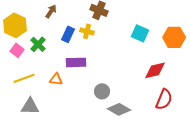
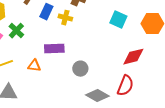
blue rectangle: (68, 34) -> (46, 12), moved
gray circle: (102, 91) -> (80, 69), moved
red semicircle: (164, 99) -> (125, 86), moved

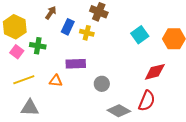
cyan square: (118, 20) -> (140, 35), turned 30
green cross: (16, 31) -> (38, 46), turned -35

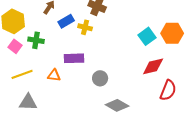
blue rectangle: (68, 27) -> (66, 21), turned 35
cyan square: (140, 35) -> (147, 36), moved
red semicircle: (147, 101) -> (168, 90), moved

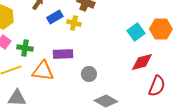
green cross: (36, 40) -> (25, 48), moved
orange triangle: (54, 75) -> (43, 71), size x1.6

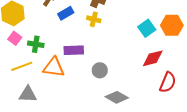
yellow cross: (74, 23) -> (94, 19), moved

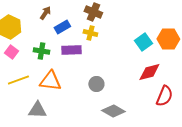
green cross: (36, 44) -> (41, 51), moved
purple rectangle: (74, 50) -> (71, 50), moved
gray triangle: (28, 94) -> (37, 110), moved

